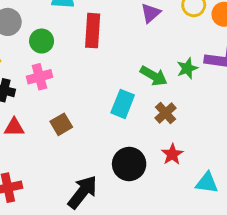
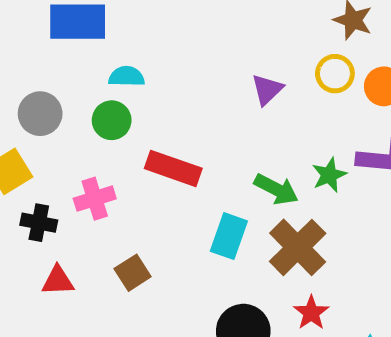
red rectangle: (93, 31) -> (173, 168), moved, turned -72
green circle: (42, 41) -> (112, 120), moved
brown cross: (166, 113) -> (298, 247), size x1.6

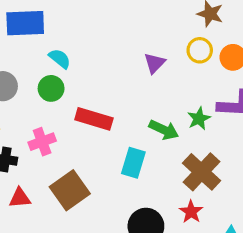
cyan semicircle: (127, 76) -> (60, 59), turned 40
brown cross: (298, 247) -> (202, 172), moved
brown square: (133, 273) -> (70, 190), size x1.6

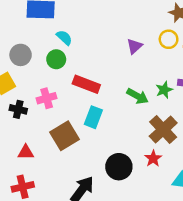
cyan rectangle: (133, 163) -> (93, 117), moved
red triangle: (20, 198) -> (26, 152), moved

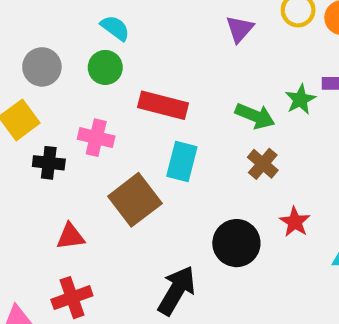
pink cross: (47, 98) -> (96, 138), turned 36
brown cross: (163, 130) -> (263, 164), moved, size x0.6

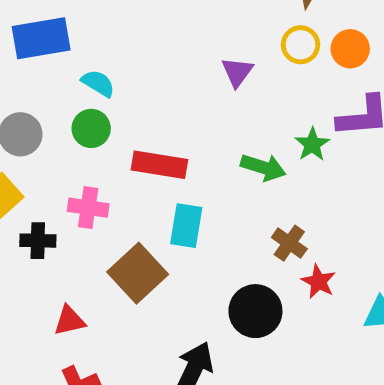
brown cross: (263, 164) -> (289, 243), moved

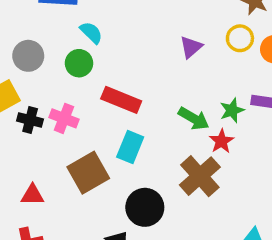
black cross: (38, 241) -> (30, 120), moved
brown cross: (289, 243) -> (200, 176), size x1.6
red star: (318, 282) -> (221, 141), moved
black circle: (255, 311) -> (145, 207), moved

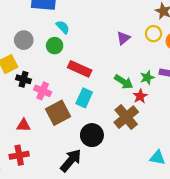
pink cross: (64, 118) -> (43, 91), moved

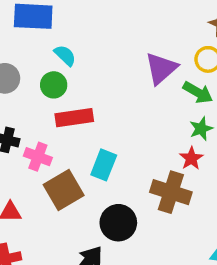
purple triangle: (123, 38) -> (161, 68), size x1.5
red rectangle: (80, 69) -> (74, 118), moved, turned -30
green arrow: (124, 82) -> (198, 92), moved
brown cross: (126, 117) -> (171, 192), turned -30

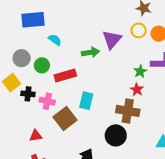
green circle: (54, 85) -> (42, 65), moved
green arrow: (198, 92) -> (90, 52), moved, turned -30
black circle: (118, 223) -> (116, 135), moved

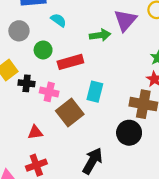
gray circle: (22, 58) -> (19, 31), moved

